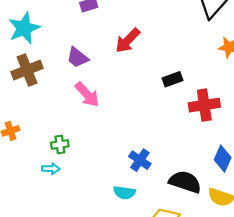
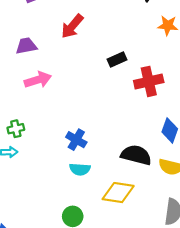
purple trapezoid: (77, 58) -> (26, 46), turned 135
pink arrow: (87, 94) -> (38, 80), turned -60
blue cross: (140, 160) -> (76, 140), moved

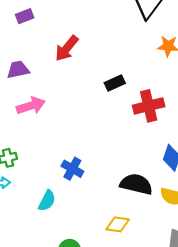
cyan semicircle: (80, 169) -> (47, 201), moved, turned -66
yellow diamond: (118, 193) -> (118, 224), size x0.7

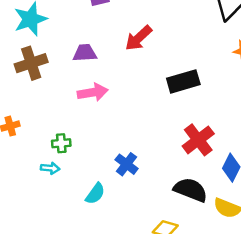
black rectangle: (115, 83) -> (183, 81), size x1.5
red cross: (149, 106) -> (198, 140), moved, turned -32

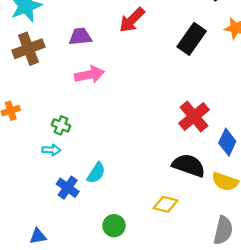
black rectangle: (183, 81) -> (192, 39), moved, turned -36
green cross: (61, 143) -> (61, 125), turned 30
blue cross: (127, 164) -> (68, 188), moved

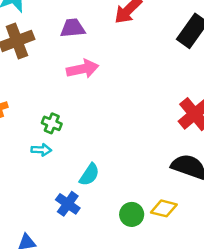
blue cross: (68, 188) -> (68, 204), moved
green circle: (114, 226) -> (132, 214), moved

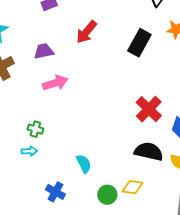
cyan semicircle: (89, 175) -> (84, 164), moved, turned -54

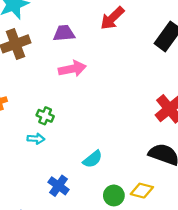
cyan semicircle: (84, 164) -> (93, 159), turned 72

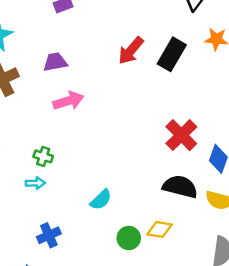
red arrow: (112, 18) -> (131, 51), moved
blue cross: (59, 186) -> (49, 235), moved, turned 36

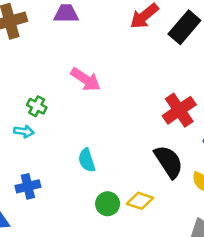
pink arrow: (68, 101) -> (86, 79), moved, turned 40
black semicircle: (180, 187) -> (169, 162), turned 32
cyan semicircle: (101, 200) -> (87, 160), turned 105

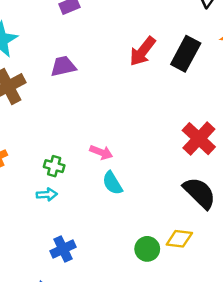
pink arrow: (86, 79) -> (101, 152), moved, size x0.7
cyan semicircle: (87, 160) -> (112, 183), moved

